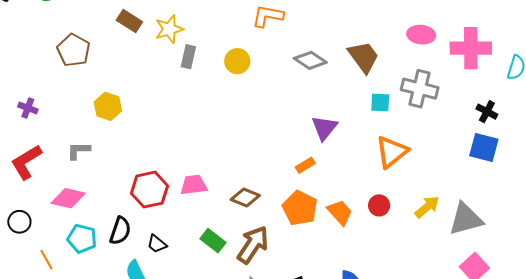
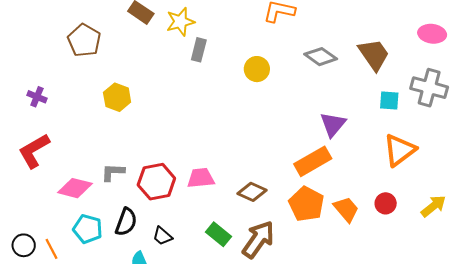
yellow circle: (237, 61) -> (257, 69), moved
gray L-shape: (79, 151) -> (113, 172), moved
orange rectangle: (305, 165) -> (313, 161), size x1.8
black circle: (19, 222) -> (24, 245), moved

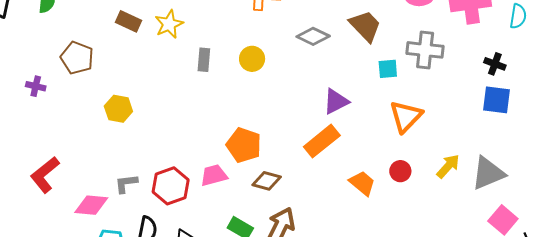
gray rectangle: (199, 50) -> (204, 60), moved
purple cross: (37, 97) -> (36, 86), moved
purple triangle: (333, 124) -> (336, 101), turned 32
orange pentagon: (306, 204) -> (244, 145), moved

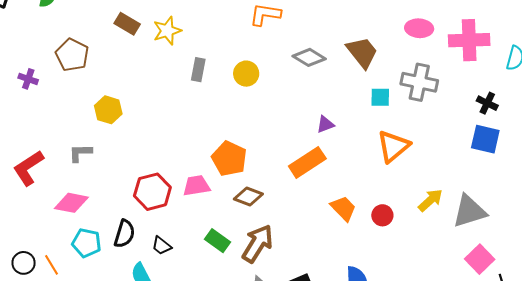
purple triangle: (336, 101) -> (325, 124), size x0.7
red circle: (400, 171) -> (382, 215), moved
gray L-shape: (126, 183) -> (80, 153), moved

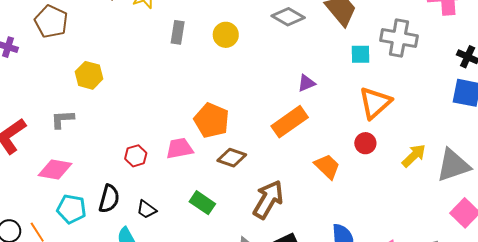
red hexagon: (152, 192) -> (136, 156), size x0.6
red circle: (382, 215) -> (365, 143), moved
brown arrow: (257, 244) -> (268, 199), moved

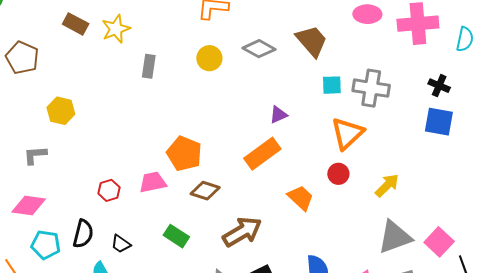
yellow circle: (226, 35) -> (209, 58), moved
gray cross: (399, 38) -> (371, 88), moved
gray triangle: (453, 165) -> (395, 237), moved
brown arrow: (268, 199) -> (242, 232), turned 30

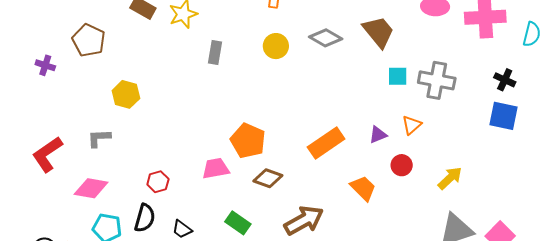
purple triangle: (278, 115) -> (378, 135), moved
orange triangle: (347, 133) -> (412, 125), size x0.6
red hexagon: (109, 190) -> (158, 182), moved

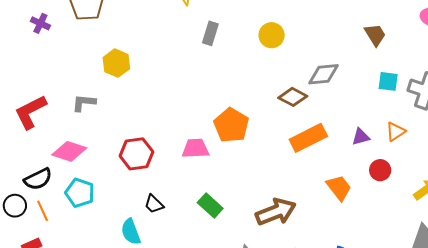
brown trapezoid: (379, 32) -> (375, 35), size x0.7
gray diamond: (326, 38) -> (323, 74), moved, turned -44
brown diamond: (268, 178) -> (293, 97), moved
red hexagon: (158, 182) -> (136, 154), size x1.5
black semicircle: (145, 218) -> (38, 179), moved, turned 40

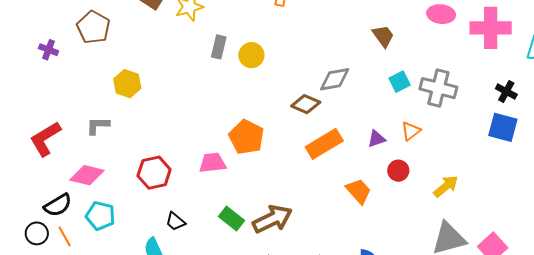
yellow circle: (272, 35) -> (251, 55), moved
cyan square: (388, 81) -> (400, 82), turned -30
brown arrow: (276, 212) -> (272, 219), moved

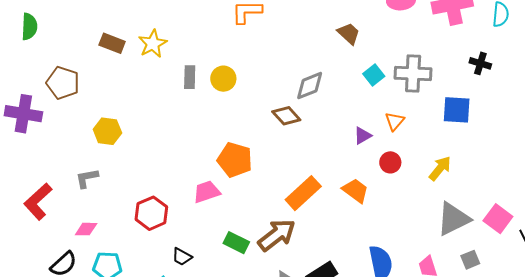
purple cross: (49, 50) -> (23, 114), size x1.8
brown diamond: (306, 104) -> (286, 116), turned 36
blue square: (503, 127) -> (457, 110), moved
orange rectangle: (324, 144) -> (303, 193), moved
pink diamond: (87, 175) -> (86, 229), size x0.7

